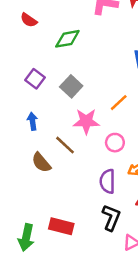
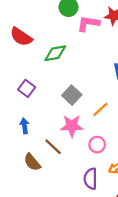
red semicircle: (29, 20) -> (21, 37), size x1.5
gray square: (71, 86) -> (72, 95), moved

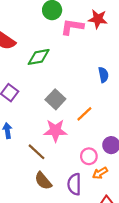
pink circle: (97, 145) -> (89, 156), moved
brown semicircle: (32, 162) -> (43, 181), moved

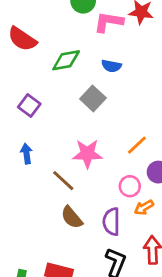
blue semicircle: (103, 75) -> (111, 66), moved, turned 112
gray square: (55, 99) -> (93, 98), moved
orange line: (84, 114) -> (137, 145), moved

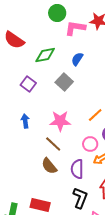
blue semicircle: (111, 66) -> (77, 59), turned 112
purple square: (29, 106) -> (28, 84), moved
blue arrow: (26, 154) -> (25, 121), moved
brown line: (63, 181) -> (53, 144), moved

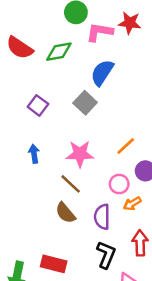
green diamond: (45, 55) -> (59, 52), moved
blue semicircle: (77, 59) -> (102, 73), size x1.5

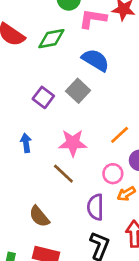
blue semicircle: (102, 73) -> (95, 60), turned 88
purple square: (38, 105) -> (43, 97), moved
brown semicircle: (65, 213) -> (39, 216), moved

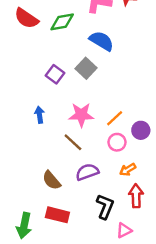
orange line: (120, 135) -> (115, 118), moved
orange arrow: (126, 194) -> (128, 170), moved
purple semicircle: (95, 207) -> (87, 172), moved, turned 70

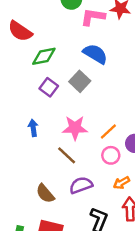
green diamond: (62, 22) -> (44, 56), moved

